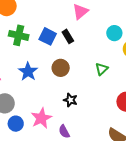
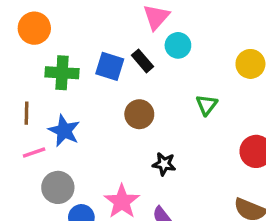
cyan circle: (114, 33) -> (178, 45), moved
blue star: (28, 72) -> (64, 131), moved

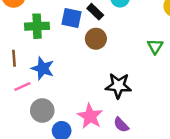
green triangle: (207, 105) -> (155, 46), moved
brown circle: (139, 114) -> (96, 39), moved
black star: (164, 164) -> (118, 86), size x1.5

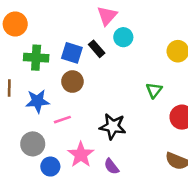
brown circle: (96, 39) -> (72, 82), moved
blue star: (43, 68) -> (38, 101), turned -30
pink line: (22, 87) -> (62, 120), moved

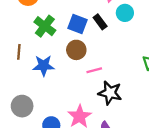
green cross: (36, 58) -> (45, 26), turned 30
pink line: (62, 120) -> (94, 70), moved
gray circle: (33, 144) -> (22, 106), moved

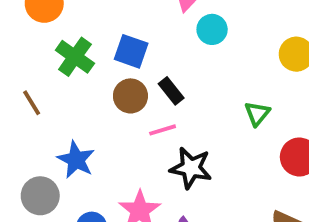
black rectangle: (100, 22) -> (171, 91), moved
brown line: (19, 52) -> (32, 103), turned -35
blue star: (44, 66) -> (76, 160), moved, turned 30

